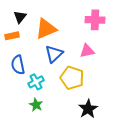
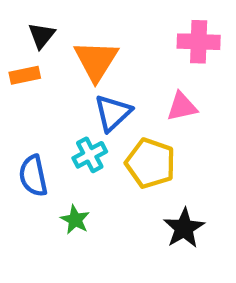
orange triangle: (46, 29) -> (96, 61), turned -35
blue semicircle: (18, 65) -> (33, 176), moved
cyan cross: (36, 82) -> (90, 155), moved

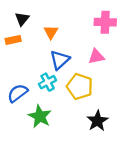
orange triangle: (96, 61) -> (51, 32), size x0.6
blue semicircle: (33, 176) -> (18, 93), turned 65
green star: (75, 220) -> (40, 116), size x1.5

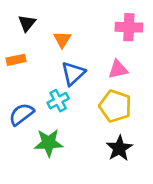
orange rectangle: (13, 40) -> (16, 60), moved
yellow pentagon: (80, 86) -> (115, 106), moved
green star: (40, 116) -> (49, 143), turned -30

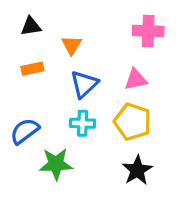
black triangle: (27, 23) -> (31, 26), turned 42
orange rectangle: (16, 60) -> (32, 69), moved
cyan cross: (58, 101) -> (83, 123), moved, turned 30

